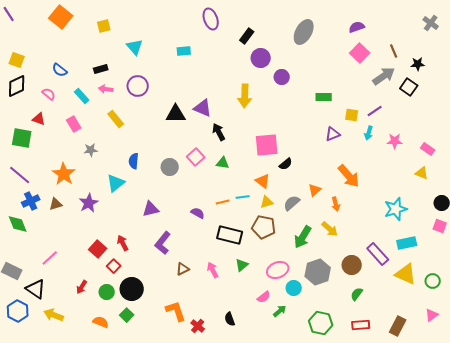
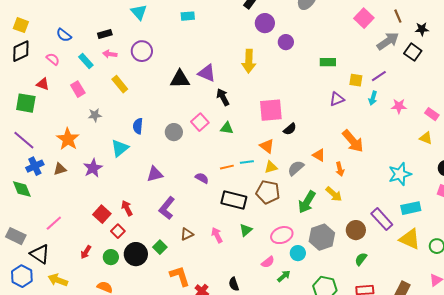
orange triangle: (315, 190) -> (319, 155), turned -48
green square: (127, 315) -> (160, 247), moved

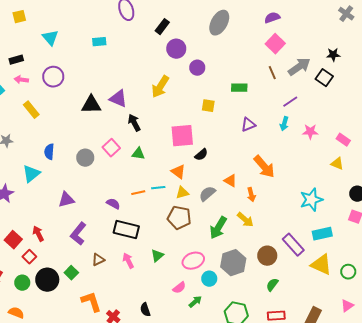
brown line: (398, 16) -> (272, 73), moved
yellow arrow: (249, 61) -> (160, 87), turned 30
yellow square: (356, 80) -> (208, 106), moved
black rectangle: (234, 200) -> (126, 230), moved

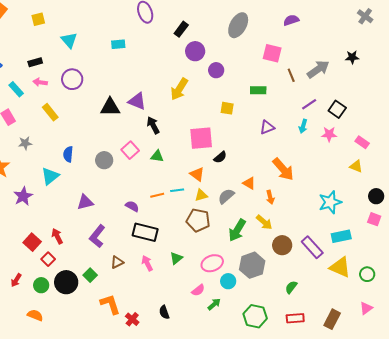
pink square: (275, 44) -> (272, 53), moved, turned -30
black square: (324, 78) -> (337, 109), moved
brown circle: (267, 256) -> (282, 245), moved

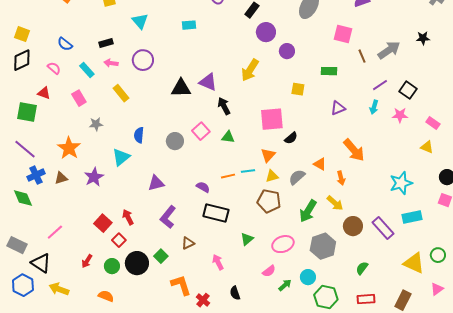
orange triangle: (197, 174) -> (268, 155), turned 35
pink arrow: (147, 263) -> (218, 262), moved
yellow triangle: (340, 267) -> (414, 263), moved
cyan circle: (228, 281) -> (308, 277), moved

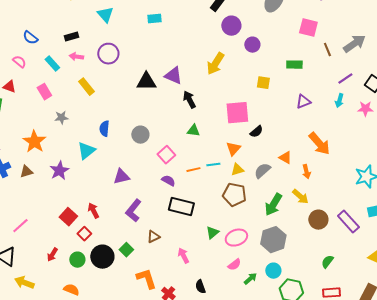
pink square: (201, 131) -> (166, 155), moved
pink ellipse: (283, 244) -> (236, 238), moved
gray hexagon: (323, 246) -> (273, 240), moved

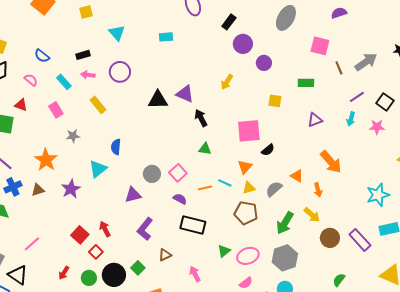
yellow arrow: (215, 64) -> (227, 82), size x0.7
gray circle: (140, 135) -> (152, 174), moved
cyan line: (213, 165) -> (225, 183), turned 32

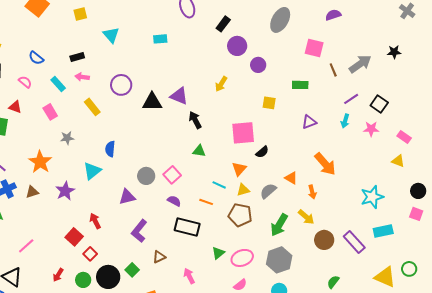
purple circle: (120, 72) -> (121, 85), moved
orange line: (205, 188) -> (206, 202), moved, turned 32
red arrow: (105, 229) -> (95, 221), moved

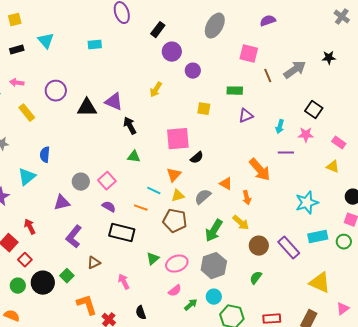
black rectangle: (77, 57) -> (17, 50), moved
purple line: (351, 99) -> (286, 153), moved, turned 35
purple triangle: (309, 122) -> (246, 116), moved
green circle: (409, 269) -> (344, 242), moved
green semicircle: (333, 282) -> (256, 278), moved

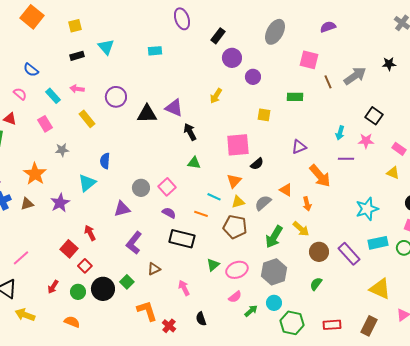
purple triangle: (246, 116) -> (299, 147), moved

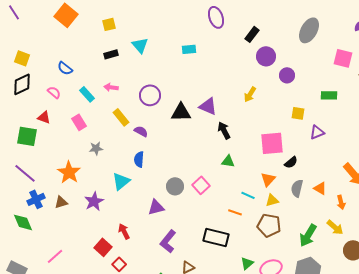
purple triangle: (299, 147) -> (317, 132), moved
gray semicircle: (263, 203) -> (297, 188), moved, turned -36
purple semicircle: (169, 213) -> (141, 131), moved

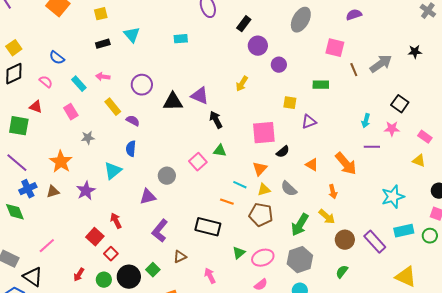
yellow square: (22, 58) -> (14, 48), turned 35
pink square: (201, 185) -> (198, 162), moved
gray semicircle: (297, 188) -> (289, 189), moved, turned -60
orange triangle: (320, 188) -> (312, 165), moved

